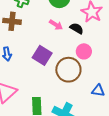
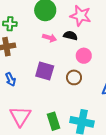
brown circle: (68, 70) -> (74, 77), size x0.6

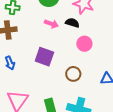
brown circle: (74, 77) -> (73, 74), moved

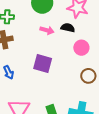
brown circle: (73, 74) -> (88, 76), moved

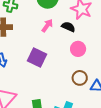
pink arrow: (47, 30) -> (47, 26), turned -80

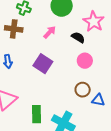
pink arrow: (47, 26) -> (50, 32), moved

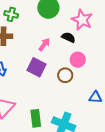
pink arrow: (50, 32) -> (44, 45), moved
brown circle: (83, 90) -> (65, 75), moved

